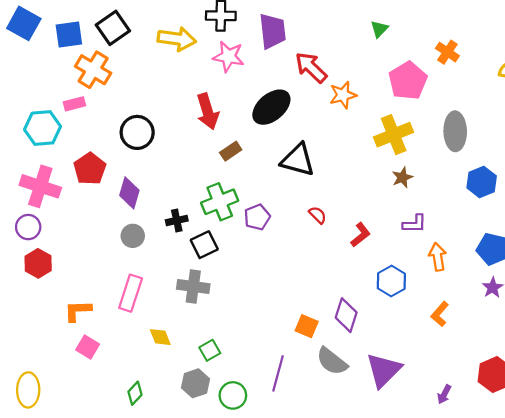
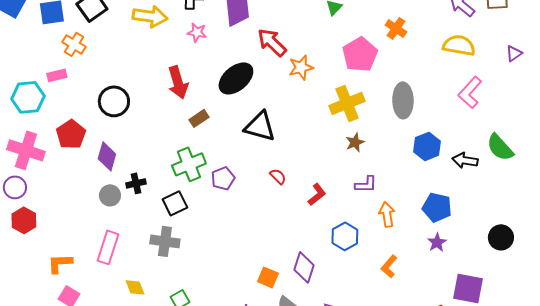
pink star: (228, 56) -> (197, 32), size x0.7
orange cross: (93, 70) -> (74, 44), size x0.7
black cross: (177, 220) -> (136, 183), moved

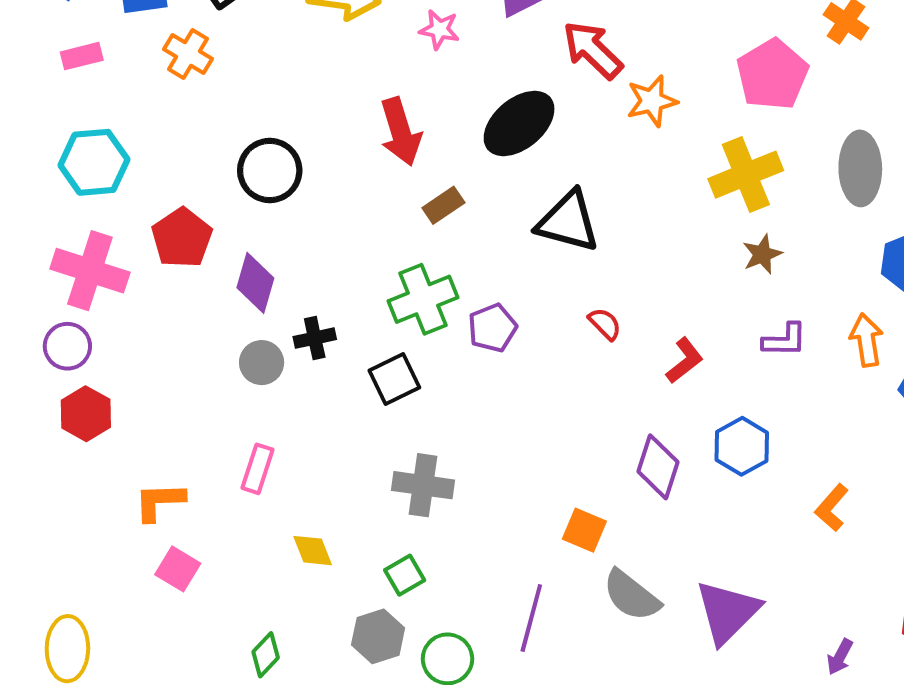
pink rectangle: (57, 75) -> (82, 56), moved
orange arrow: (387, 214) -> (866, 340), moved
gray cross: (165, 241) -> (423, 485), moved
pink rectangle: (108, 247) -> (257, 469), size x0.7
purple diamond: (304, 267) -> (658, 467), moved

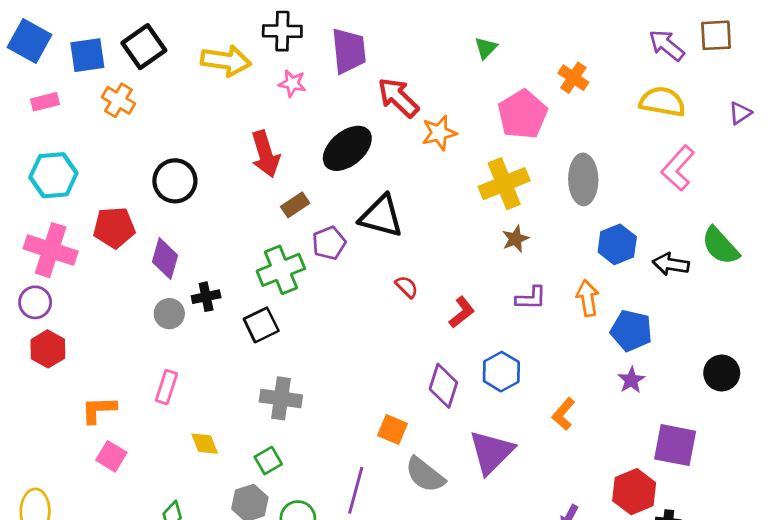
red pentagon: (182, 238) -> (114, 227), turned 30
purple pentagon: (492, 328) -> (329, 243), moved
purple triangle: (727, 612) -> (491, 452), moved

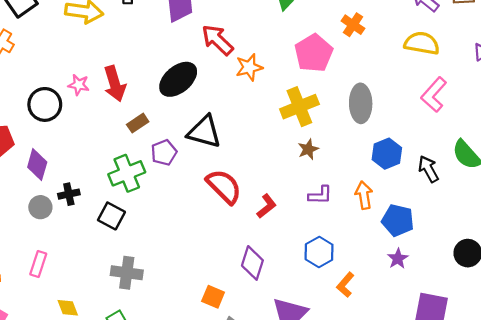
pink star: (292, 83) -> (79, 85), moved
black arrow: (671, 264) -> (428, 169), turned 52
red semicircle: (407, 287) -> (224, 186), size x2.0
black square: (261, 325) -> (111, 216), turned -36
blue hexagon: (501, 372) -> (319, 252), moved

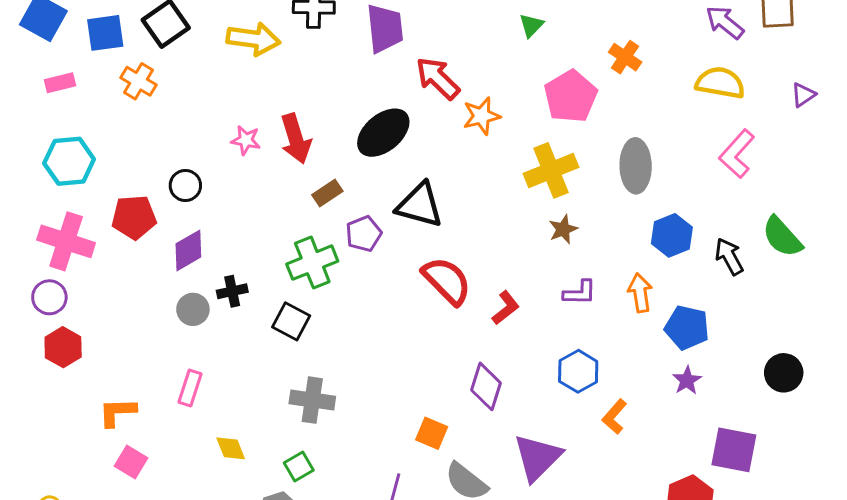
black circle: (45, 104) -> (185, 185), moved, size x0.7
purple diamond: (37, 165) -> (188, 250), turned 44

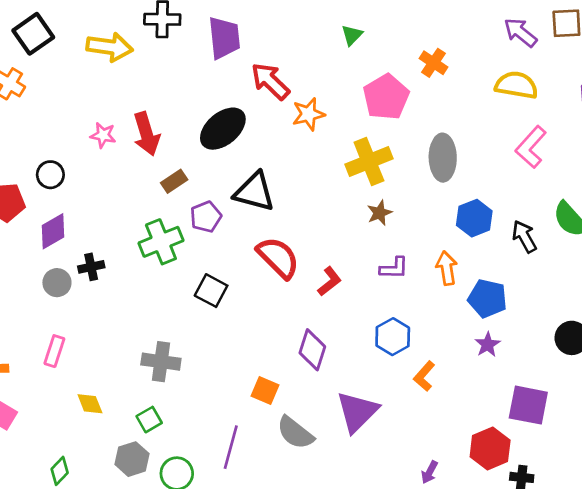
black square: (291, 321) -> (211, 291), moved

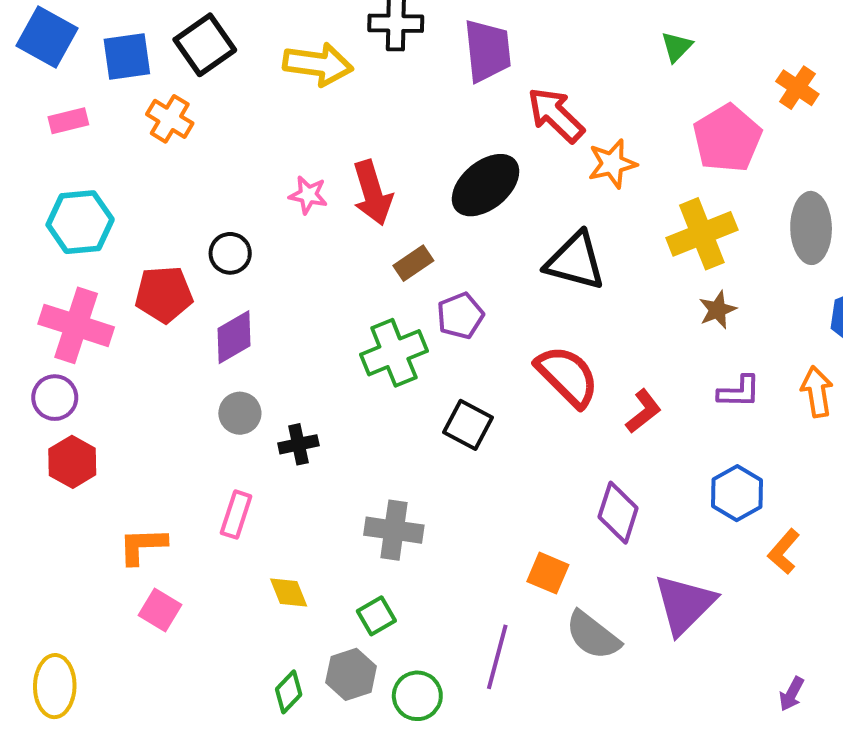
black triangle: (254, 192) -> (575, 261), moved
black cross: (91, 267) -> (298, 444), moved
green diamond: (60, 471) -> (289, 692), moved

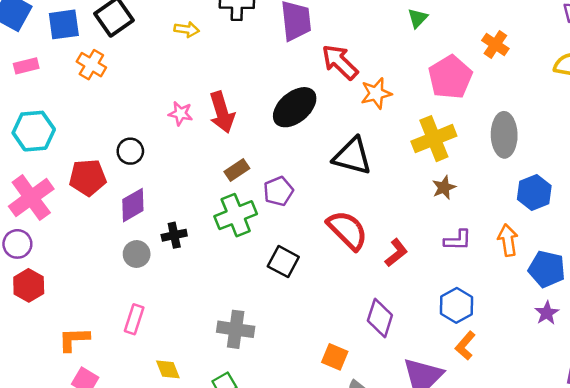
yellow arrow: (318, 64) -> (187, 29), size x0.6
brown rectangle: (413, 263) -> (237, 170), moved
pink cross: (76, 325) -> (31, 198), turned 36
black cross: (298, 444) -> (174, 235), moved
orange L-shape: (784, 552) -> (465, 346), moved

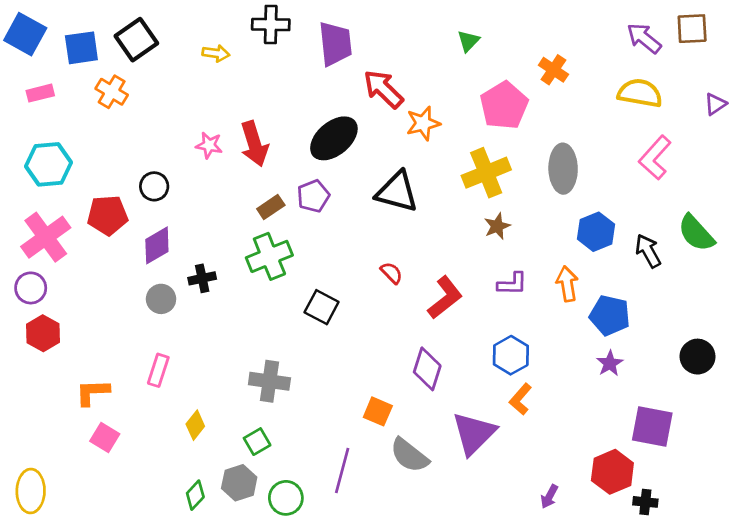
purple pentagon: (278, 191) -> (313, 196), moved
red semicircle: (347, 230) -> (392, 273), size x0.5
red L-shape: (396, 253) -> (445, 298), size x1.4
yellow diamond: (168, 369) -> (195, 425), turned 60

